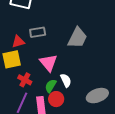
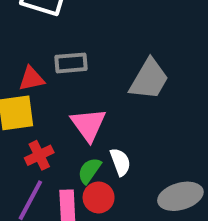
red cross: (25, 80) -> (39, 155), turned 32

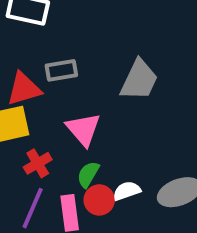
red triangle: (31, 79) -> (24, 89), size x1.4
white semicircle: (120, 162) -> (127, 191), moved, turned -84

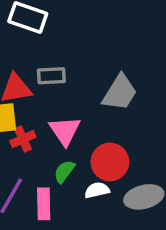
red cross: (38, 163) -> (23, 139), moved
red circle: (99, 200) -> (110, 162), moved, size x1.4

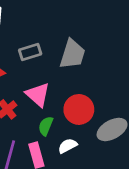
gray rectangle: (51, 76) -> (30, 52), moved
white semicircle: (97, 190) -> (68, 146), moved

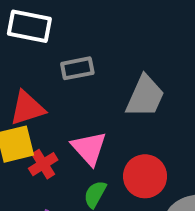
gray rectangle: (30, 52) -> (77, 68), moved

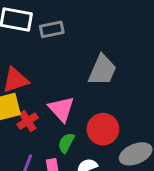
gray rectangle: (77, 68) -> (52, 29), moved

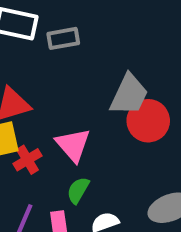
red circle: (103, 129) -> (148, 121), moved

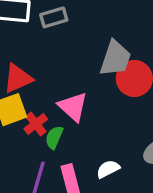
green semicircle: (78, 190) -> (54, 137), moved

